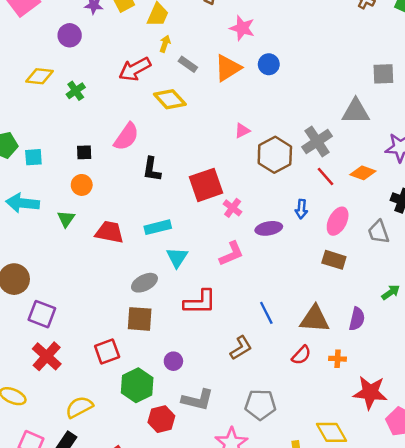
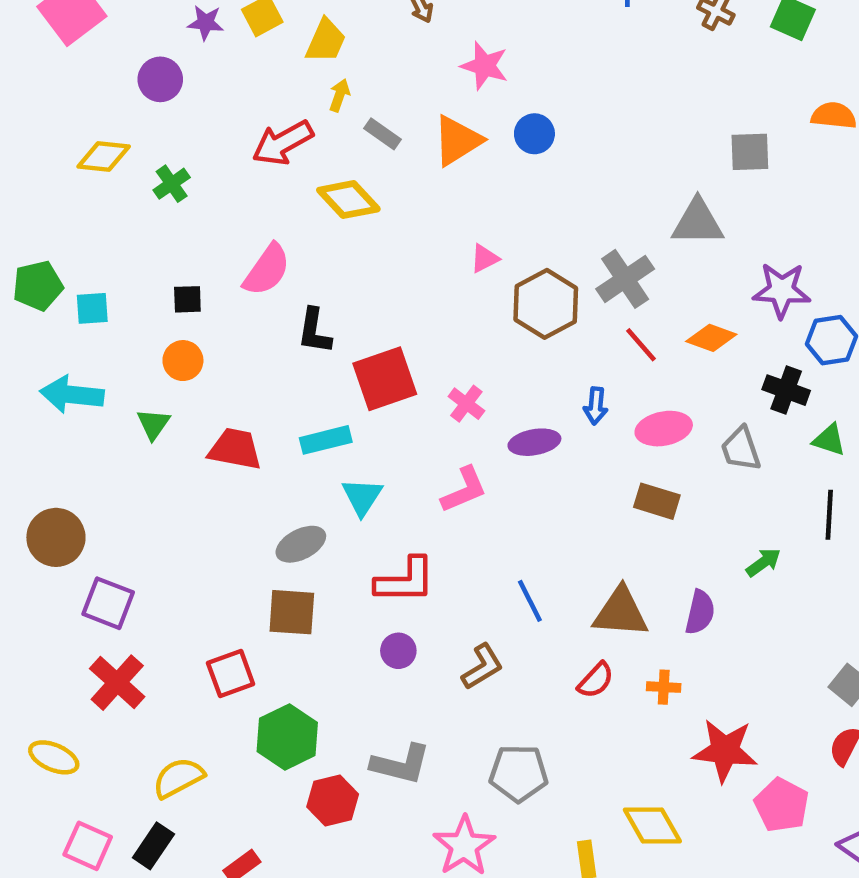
red square: (206, 185) -> (385, 379), moved
pink ellipse: (338, 221) -> (664, 429), turned 52
purple circle: (173, 361) -> (398, 651), moved

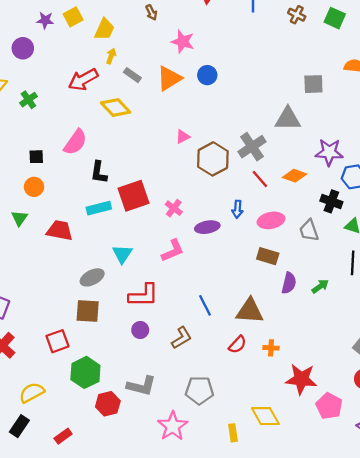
cyan rectangle: (326, 440) -> (99, 208), moved
purple semicircle: (700, 612) -> (289, 283), moved

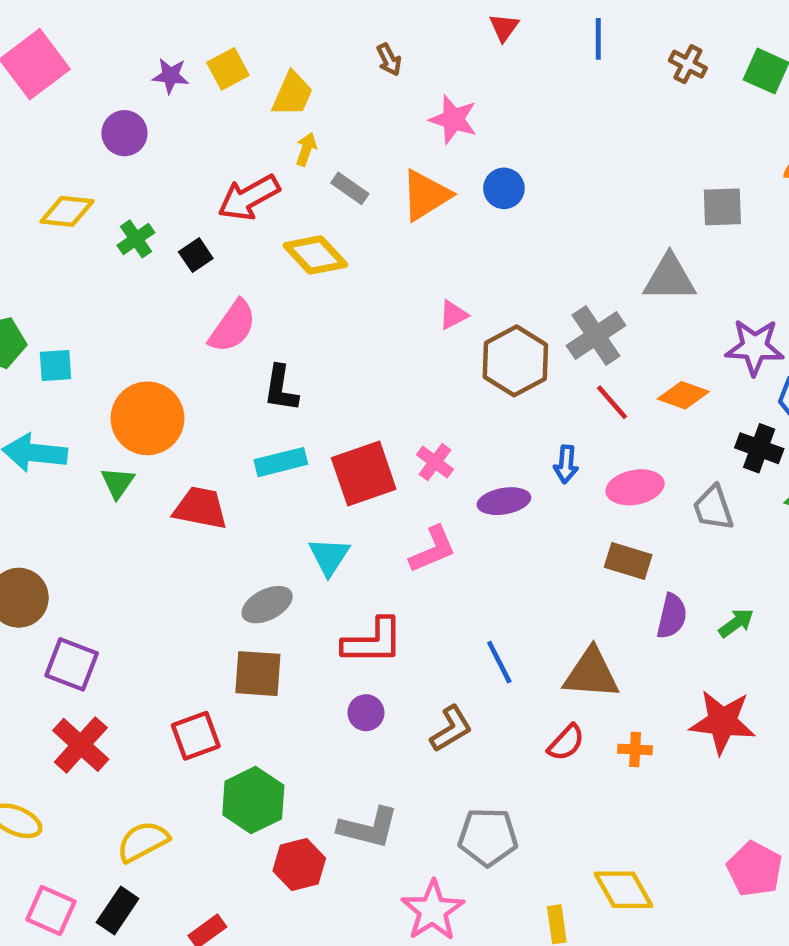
black square: (36, 157) -> (196, 255), moved, turned -32
orange circle: (34, 187) -> (147, 418), size x1.8
red square: (133, 196) -> (364, 474), moved
red star: (301, 379) -> (722, 722), moved

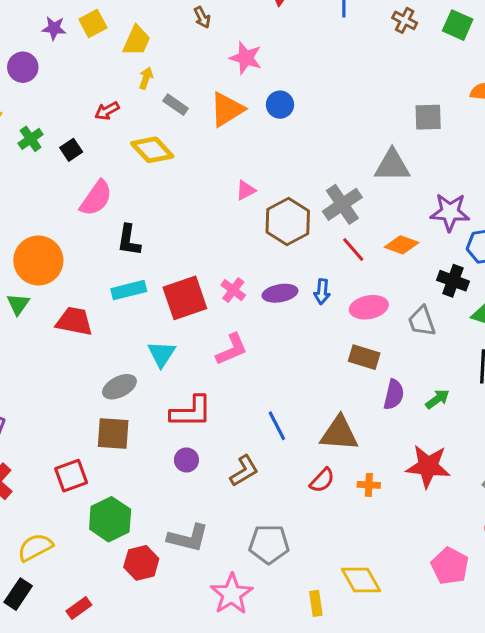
red arrow: (249, 198) -> (107, 111), size x0.6
purple ellipse: (504, 501) -> (280, 293), moved

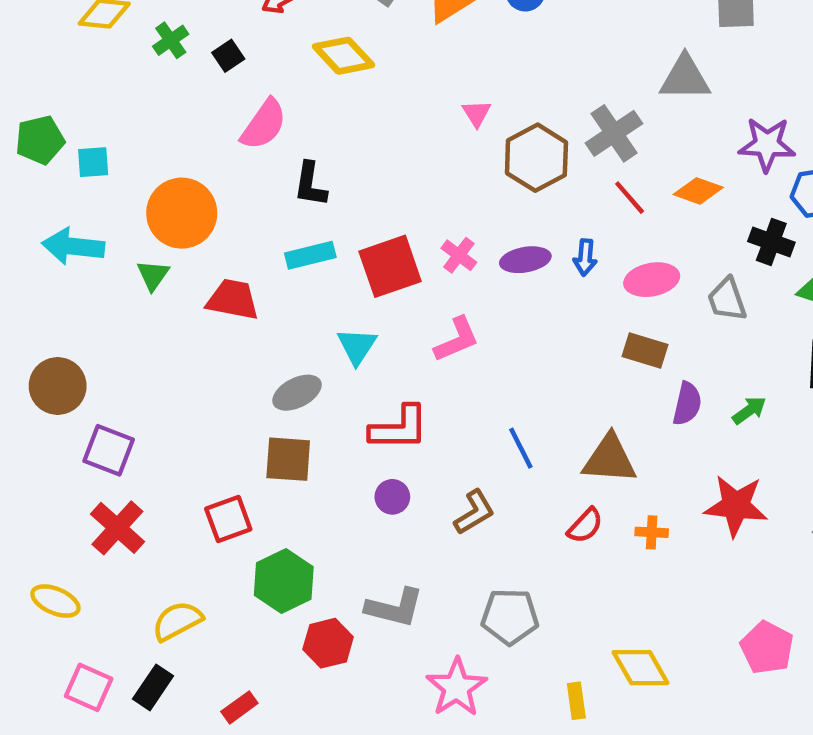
pink triangle: (246, 190) -> (477, 113), turned -35

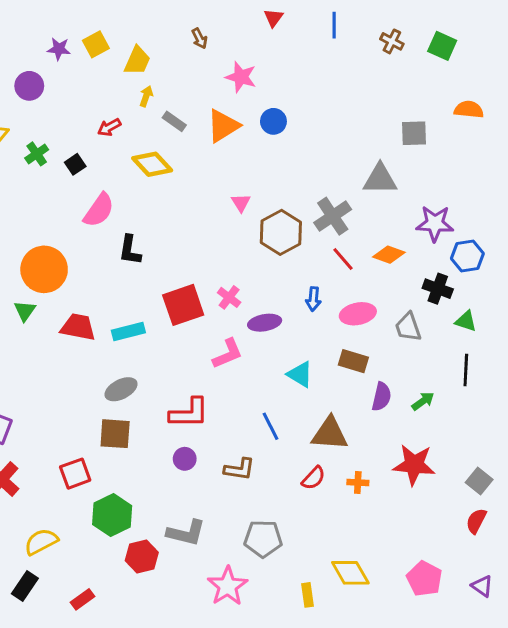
cyan rectangle: (310, 255) -> (128, 332), moved
purple ellipse: (525, 260) -> (265, 323), moved
cyan triangle: (357, 346) -> (300, 374), moved, turned -32
brown L-shape: (474, 512) -> (239, 469), turned 40
pink pentagon: (767, 648) -> (424, 579), moved

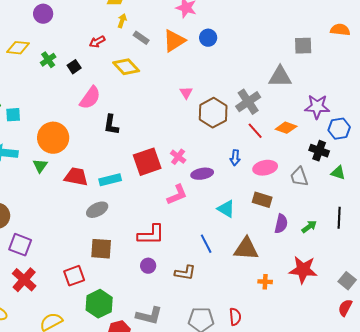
black line: (466, 370) -> (339, 218), moved
gray ellipse: (121, 389) -> (97, 210), moved
red semicircle: (313, 478) -> (235, 317), moved, turned -48

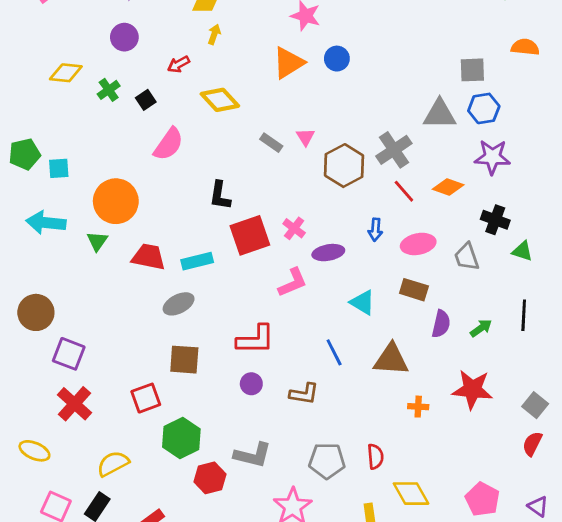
purple circle: (43, 14) -> (124, 37), moved
gray rectangle: (141, 38) -> (271, 143), moved
black L-shape: (111, 125) -> (220, 195), moved
blue hexagon: (339, 129) -> (484, 108), moved

